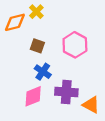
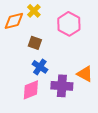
pink hexagon: (75, 45) -> (69, 24), moved
orange triangle: (91, 105) -> (85, 74), moved

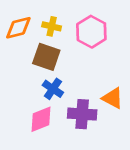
yellow cross: (34, 11) -> (52, 26), moved, turned -32
brown square: (35, 43) -> (46, 57), size x1.5

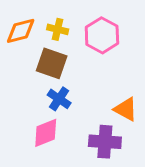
purple cross: (82, 114) -> (105, 142), moved

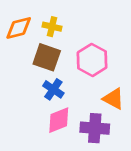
pink hexagon: (102, 35) -> (92, 60), moved
pink diamond: (46, 133) -> (59, 120), moved

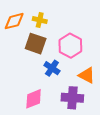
blue cross: (53, 89) -> (52, 68), moved
pink diamond: (59, 120) -> (34, 99), moved

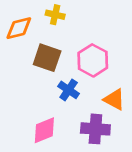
yellow cross: (40, 20) -> (55, 15), moved

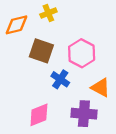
yellow cross: (55, 15) -> (48, 13), turned -35

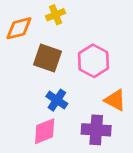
blue cross: (60, 79) -> (57, 100), moved

